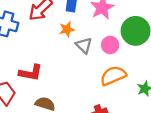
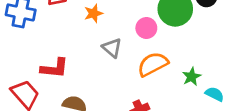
gray triangle: (84, 45) -> (112, 48), moved

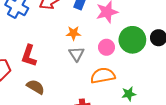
orange star: (94, 13) -> (73, 33), moved
red L-shape: (54, 68) -> (29, 56), turned 85

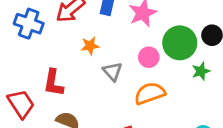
orange star: (73, 33) -> (90, 46), moved
green star: (129, 94) -> (201, 71), moved

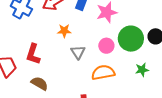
green star: (201, 71) -> (142, 70), moved

